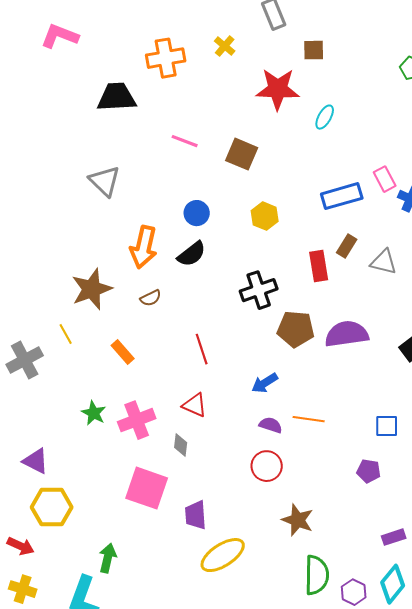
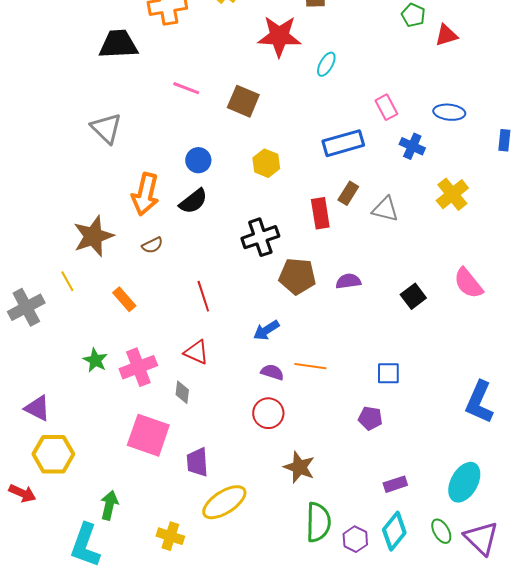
pink rectangle: (385, 179) -> (386, 107), moved
purple semicircle: (347, 334) -> (348, 281), size x0.6
yellow cross: (23, 589) -> (170, 536), moved

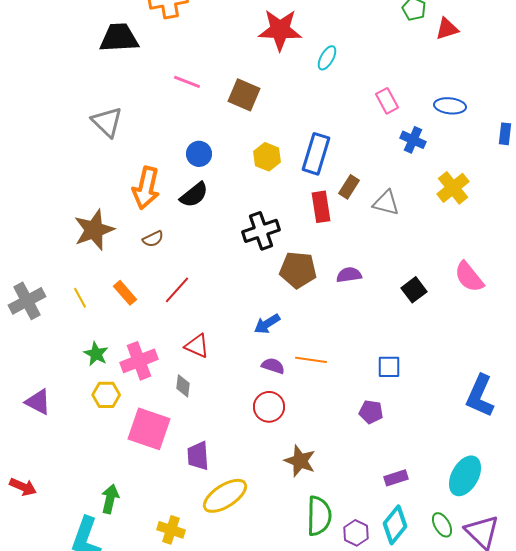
blue rectangle: (343, 143) -> (316, 154), moved, turned -57
yellow line: (67, 281) -> (80, 298), moved
red line: (203, 296) -> (177, 290), moved, turned 60
yellow hexagon: (53, 454) -> (106, 395), moved, size x0.7

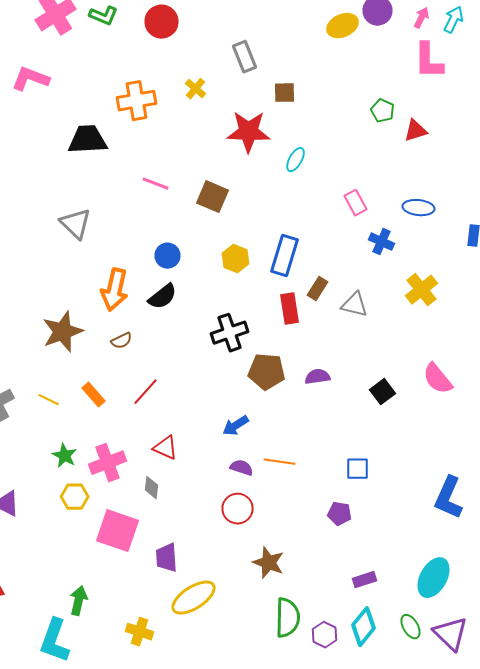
yellow line: (80, 298) -> (48, 400), turned -35

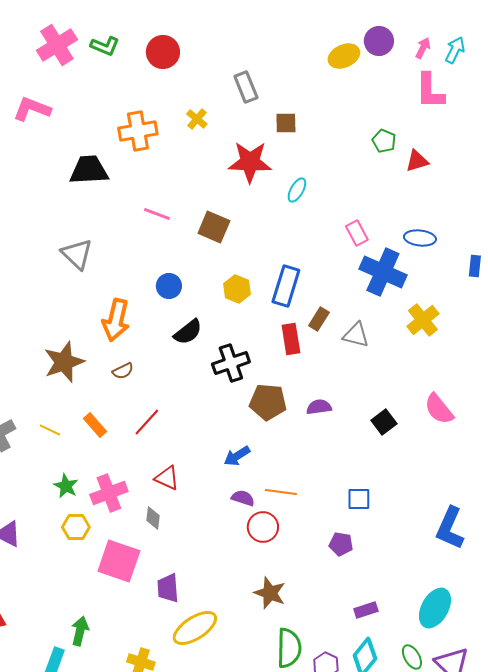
blue cross: (382, 242) -> (383, 272), size x1.8
black semicircle: (162, 297) -> (188, 332), moved
red circle: (238, 509) -> (263, 527), moved

